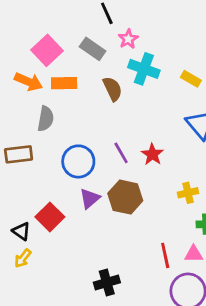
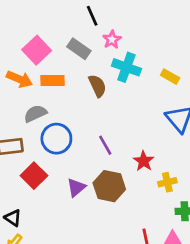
gray semicircle: (46, 119) -> (35, 114), turned -125
red star: (152, 154) -> (144, 161), moved
blue circle: (78, 161) -> (56, 139), moved
red square: (50, 217) -> (34, 176), moved

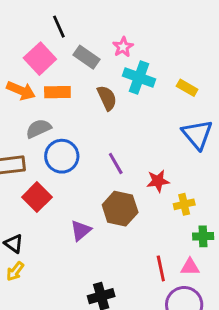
black line: (92, 16) -> (59, 27), moved
red star: (144, 161) -> (158, 181), turned 30
purple triangle: (76, 187) -> (81, 231), moved

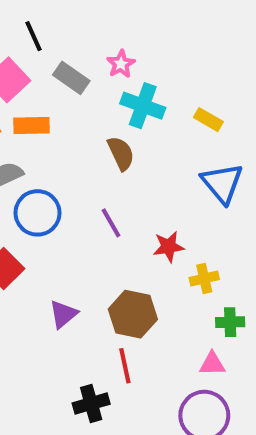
brown semicircle: (107, 98) -> (121, 153), moved
brown hexagon: (120, 209) -> (133, 314), moved
red line: (161, 268) -> (125, 366), moved

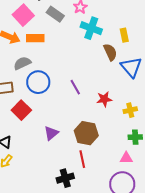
yellow rectangle: (208, 120) -> (124, 35), turned 48
brown semicircle: (121, 153) -> (110, 52), moved
yellow cross: (204, 278) -> (130, 110), moved

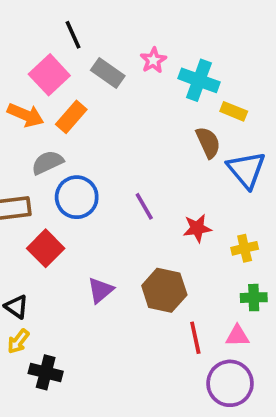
cyan cross: (91, 28) -> (199, 80), moved
yellow rectangle: (124, 35) -> (234, 111), turned -56
orange rectangle: (35, 38) -> (71, 117), turned -48
red line: (82, 159) -> (195, 338), moved
black cross: (65, 178) -> (46, 372), moved, turned 30

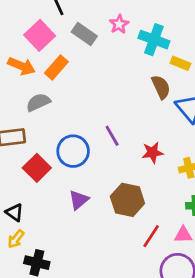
blue circle: (77, 197) -> (73, 151), moved
red line: (195, 338) -> (151, 236), turned 45

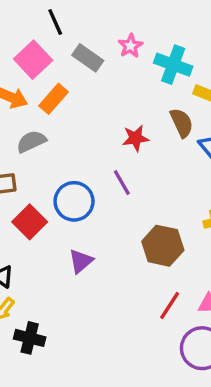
red star: (153, 153) -> (136, 138), moved
brown hexagon: (127, 200) -> (163, 246), moved

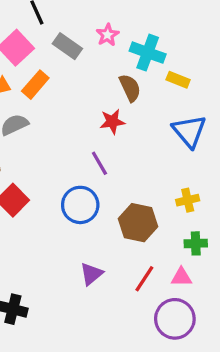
brown semicircle: (182, 123) -> (130, 88), moved
blue circle: (74, 201) -> (80, 205), moved
purple triangle: (81, 261) -> (91, 274), moved

